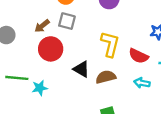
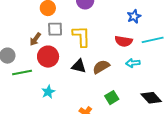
yellow L-shape: (110, 44) -> (81, 36), moved
green line: (17, 78) -> (22, 73), moved

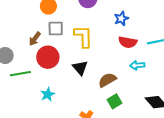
blue star: (134, 16) -> (121, 19), moved
black triangle: (79, 66) -> (80, 68), turned 35
brown semicircle: (101, 67) -> (107, 80), moved

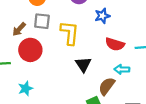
blue star: (121, 19) -> (102, 16), moved
black triangle: (80, 68) -> (83, 64), moved
brown semicircle: (107, 80) -> (107, 86), moved, turned -30

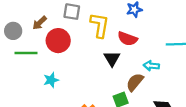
brown arrow: (19, 29) -> (40, 23), moved
red semicircle: (115, 44) -> (127, 39), moved

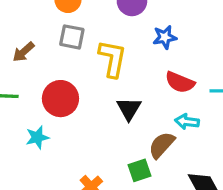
red semicircle: (127, 39) -> (180, 82), moved
red circle: (58, 41) -> (60, 99), moved

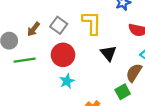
gray square: (72, 37) -> (59, 25), moved, turned 35
cyan star: (37, 137) -> (67, 81), moved

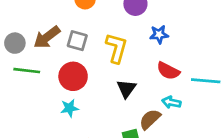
gray square: (59, 25) -> (77, 41), turned -35
brown arrow: (33, 29) -> (47, 37), size x1.5

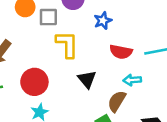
gray square: (77, 41) -> (48, 17), moved

